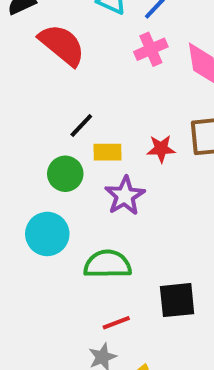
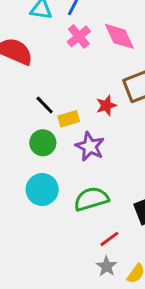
black line: (81, 125) -> (45, 105), turned -72

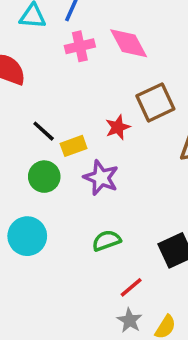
pink cross: (79, 36) -> (80, 46), turned 30
cyan circle: (42, 189) -> (27, 236), moved
green semicircle: (91, 199) -> (106, 241), size x0.7

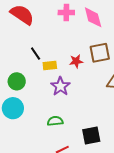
green circle: (44, 177) -> (17, 81), moved

